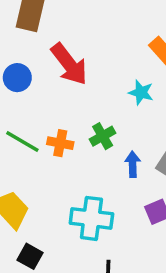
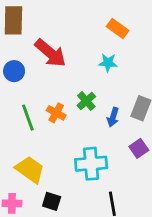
green line: (22, 141) -> (28, 118), turned 52
orange cross: (60, 143) -> (56, 113), turned 30
blue arrow: (133, 164) -> (113, 117), turned -150

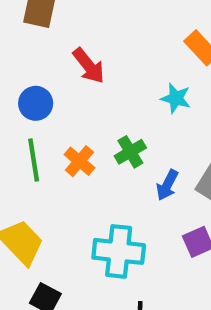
red arrow: (50, 53) -> (89, 66), size x0.7
blue circle: (14, 71) -> (36, 103), moved

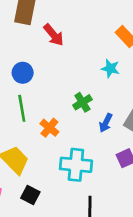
red arrow: (89, 66) -> (54, 35), moved
orange cross: (79, 161) -> (49, 128), moved

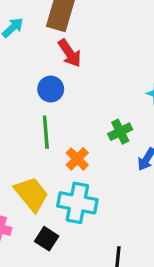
red arrow: (54, 35) -> (70, 53), moved
cyan cross: (76, 165) -> (77, 203), moved

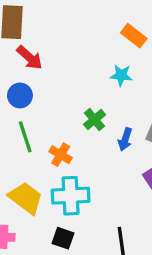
black square: (47, 239) -> (63, 238), moved

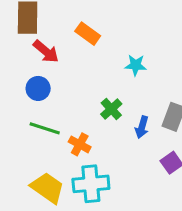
orange rectangle: (134, 36) -> (88, 34), moved
green line: (25, 137) -> (45, 128), turned -52

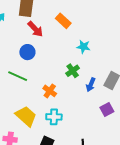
cyan star: (136, 65) -> (83, 47), moved
green line: (45, 128) -> (18, 76), moved
cyan cross: (91, 184) -> (54, 117), size x0.7

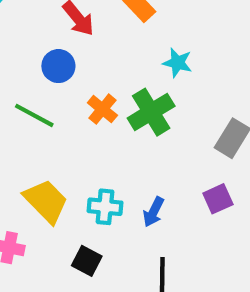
green cross: (73, 71) -> (151, 112), size x1.5
blue arrow: (91, 85) -> (153, 212), moved
orange cross: (50, 91) -> (102, 109), moved

